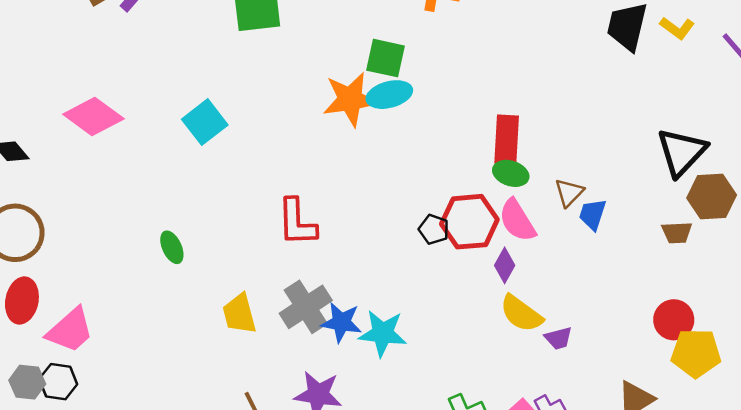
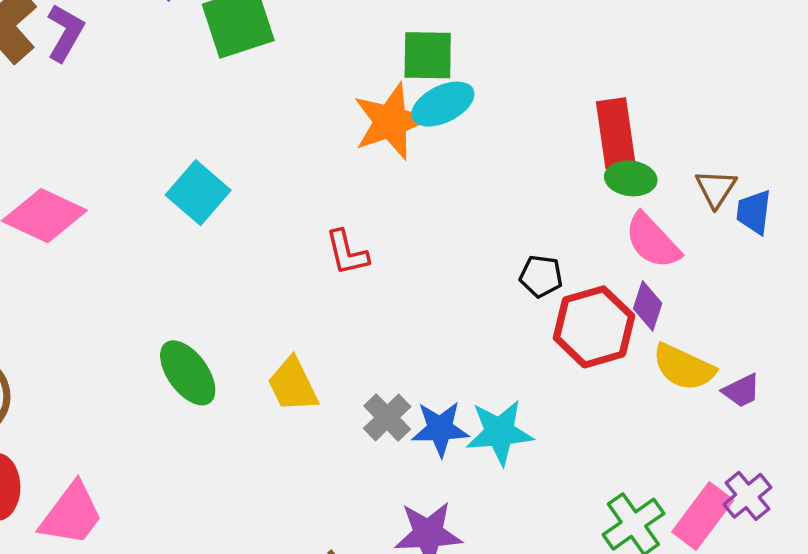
red L-shape: (297, 222) -> (347, 253), moved, size x0.7
red hexagon: (469, 222) -> (594, 327), moved
green ellipse: (172, 247) -> (188, 373), size x1.5
gray cross: (306, 307) -> (387, 417), size x0.7
yellow trapezoid: (239, 314) -> (293, 385), moved

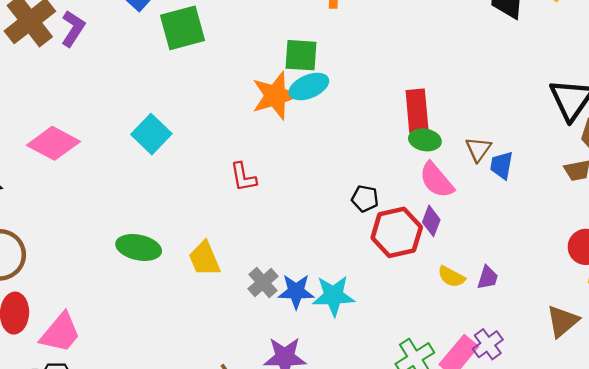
yellow semicircle: (684, 367) -> (451, 277), moved, size x0.7
green ellipse: (188, 373) -> (139, 247), turned -45
purple trapezoid: (741, 391) -> (488, 278), turned -50

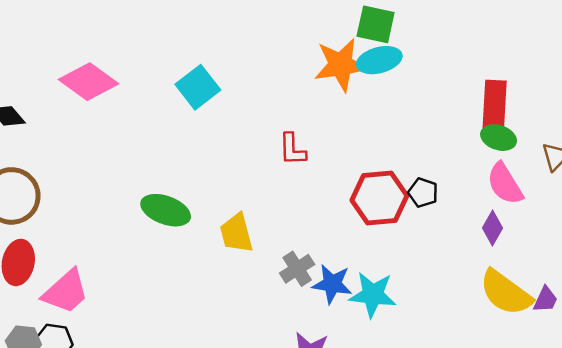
red hexagon: (397, 232) -> (379, 198), moved
yellow semicircle: (451, 277) -> (506, 293), size x1.8

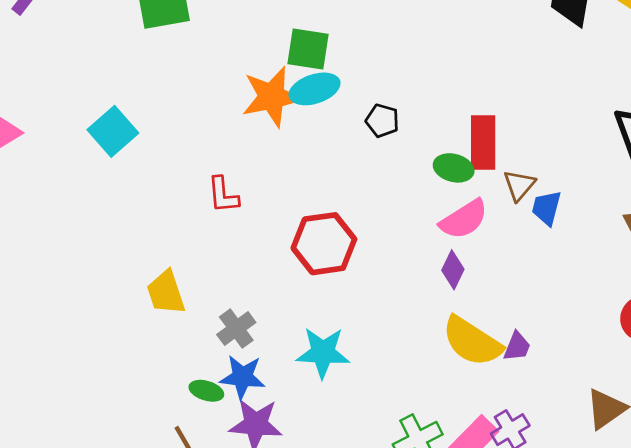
red rectangle: (495, 104) -> (483, 142), moved
pink semicircle: (505, 184) -> (464, 219), turned -87
black pentagon: (423, 193) -> (382, 121), moved
green ellipse: (166, 210) -> (206, 391), moved, size x0.6
blue star: (332, 284) -> (242, 377), moved

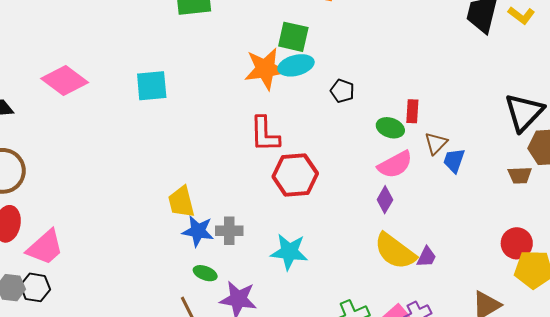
cyan square: (113, 131) -> (152, 86), turned 32
red rectangle: (483, 142) -> (412, 111), size x0.6
red L-shape: (223, 195) -> (265, 134), moved, size x1.4
gray cross: (236, 329) -> (229, 231), turned 32
blue star: (242, 377) -> (198, 231), moved

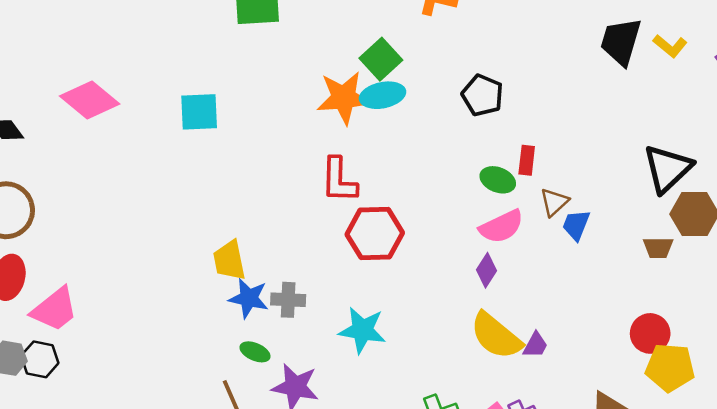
green square: (293, 37) -> (381, 59), turned 32
black pentagon: (342, 91) -> (482, 95), moved, size x1.4

